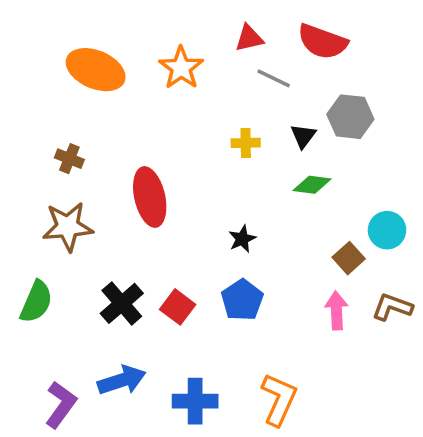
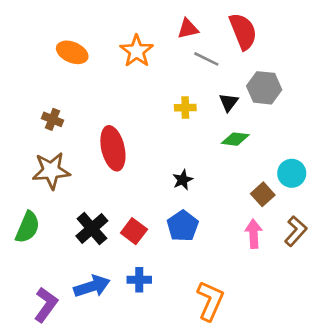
red semicircle: (322, 42) -> (243, 31), turned -132
orange ellipse: (96, 70) -> (72, 52), size x0.7
brown L-shape: (392, 307) -> (296, 231), turned 112
blue cross: (195, 401) -> (139, 280), moved, size x0.7

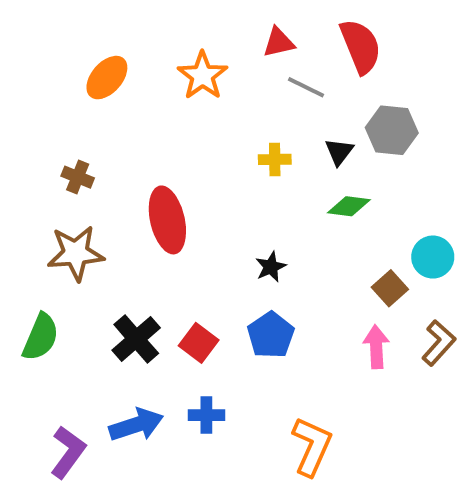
orange ellipse: (72, 52) -> (107, 78), turned -72

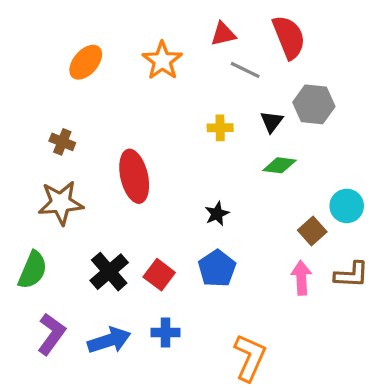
brown L-shape: (439, 343) -> (351, 275), turned 51
purple L-shape: (68, 452) -> (51, 334), moved

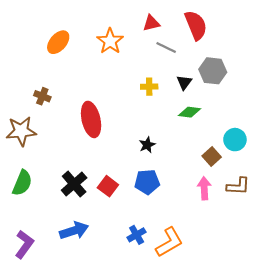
brown star: (61, 203) -> (21, 131), moved
blue pentagon: (217, 268) -> (147, 182), turned 30
blue cross: (165, 333) -> (137, 235), moved, turned -30
purple L-shape: (51, 334) -> (24, 244), moved
orange L-shape: (250, 358) -> (169, 242), turned 36

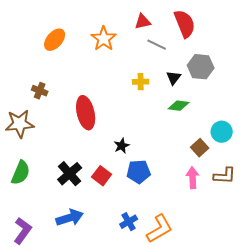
black star: (147, 145) -> (122, 146), moved

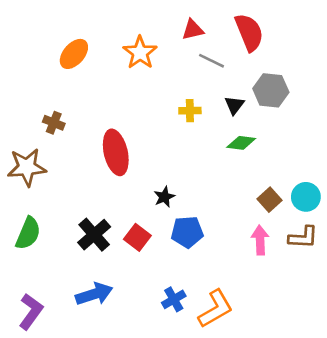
cyan circle: (222, 132) -> (306, 197), moved

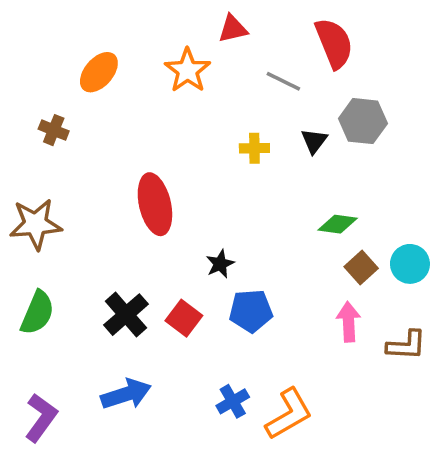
red triangle: (193, 30) -> (233, 29), moved
brown cross: (54, 123) -> (54, 130), moved
green diamond: (241, 143) -> (338, 224), moved
brown L-shape: (303, 237) -> (406, 345), moved

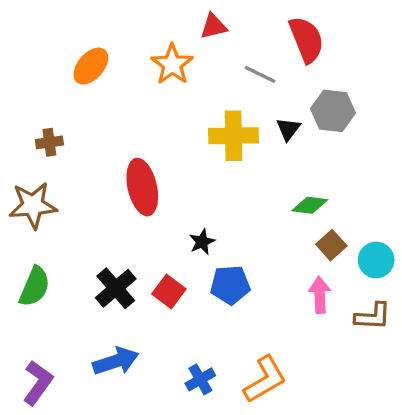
brown cross: (54, 130) -> (49, 142), moved, turned -30
yellow cross: (254, 148) -> (233, 136), size x1.8
cyan circle: (410, 264) -> (376, 260), moved
blue cross: (233, 401) -> (200, 379), moved

